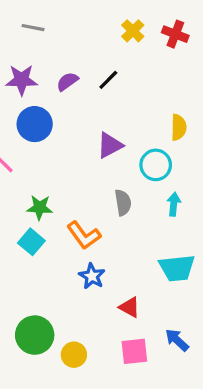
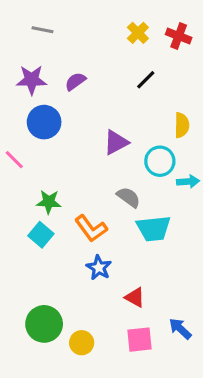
black line: (108, 80) -> (146, 80), moved
gray semicircle: (123, 203) -> (129, 197), turned -45
cyan arrow: (174, 204) -> (188, 182), moved, turned 80
cyan trapezoid: (177, 268) -> (154, 228), moved

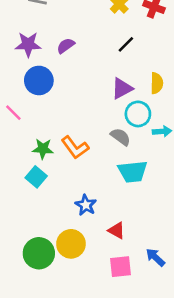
purple triangle: (116, 142) -> (122, 89), moved
gray semicircle: (129, 197) -> (121, 137), moved
orange L-shape: (91, 228) -> (75, 147), moved
yellow circle: (82, 343) -> (71, 244), moved, size x1.4

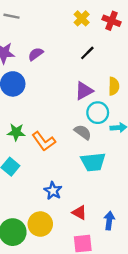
green star: (43, 149) -> (16, 132), moved
blue arrow: (155, 257) -> (109, 221), moved, turned 54

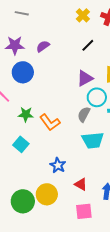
gray semicircle: (83, 132) -> (84, 114), turned -98

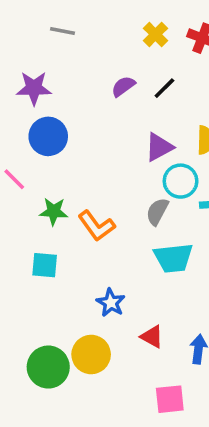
gray line: (22, 13) -> (63, 31), moved
purple semicircle: (43, 46) -> (123, 86), moved
cyan square: (21, 144) -> (45, 265), turned -35
pink square: (84, 211) -> (170, 399), moved

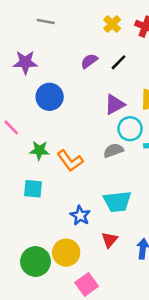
blue circle: (48, 136) -> (50, 97), moved
gray semicircle: (157, 211) -> (113, 150), turned 42
cyan trapezoid: (173, 258) -> (117, 201), moved
red triangle: (152, 337) -> (110, 240), turned 42
pink square: (170, 399) -> (87, 284), moved, turned -30

